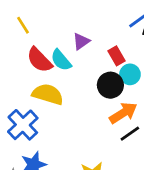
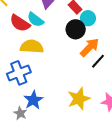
blue cross: (23, 125) -> (19, 73), turned 35

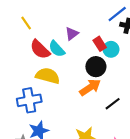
cyan circle: (88, 18) -> (111, 49), moved
orange arrow: (90, 47) -> (90, 87), moved

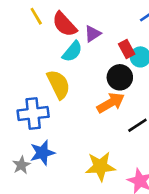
red semicircle: (40, 49) -> (64, 24), moved
cyan semicircle: (57, 49) -> (72, 51), turned -102
yellow semicircle: (48, 76) -> (58, 84), turned 45

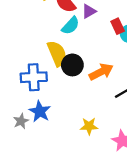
black circle: (120, 77) -> (72, 65), moved
blue star: (42, 153) -> (40, 111), turned -30
yellow star: (100, 166) -> (89, 126), size x0.7

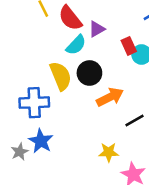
black circle: (72, 65) -> (89, 73), moved
yellow star: (89, 126) -> (109, 152), moved

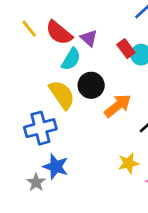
purple triangle: (97, 29) -> (89, 38), turned -36

